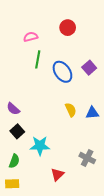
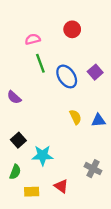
green line: (38, 59) -> (40, 63), turned -30
purple semicircle: (13, 109) -> (14, 97), moved
red triangle: (57, 174) -> (61, 186), turned -40
yellow rectangle: (12, 184) -> (32, 192), moved

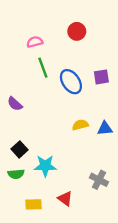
purple square: (95, 72) -> (101, 77), turned 32
yellow semicircle: (75, 117) -> (80, 125), turned -80
green semicircle: (15, 172) -> (16, 174), moved, turned 64

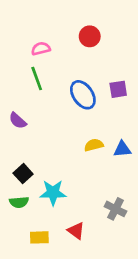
green line: (43, 68) -> (37, 78), moved

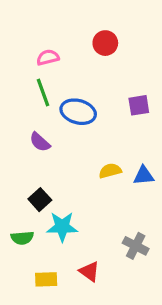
blue ellipse: (83, 95) -> (78, 112), moved, turned -40
purple semicircle: (18, 121) -> (40, 142), moved
black square: (23, 174) -> (40, 200), moved

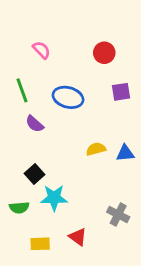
red circle: (105, 43) -> (104, 53), moved
pink semicircle: (48, 57) -> (42, 50), turned 60
green line: (43, 93) -> (22, 90), moved

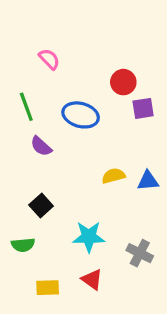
red circle: (104, 53) -> (123, 82), moved
cyan star: (54, 198) -> (89, 237), moved

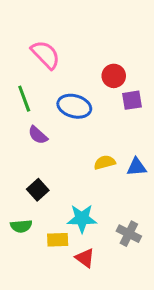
pink semicircle: (49, 59) -> (45, 55), size x1.5
yellow rectangle: (48, 288) -> (58, 240), moved

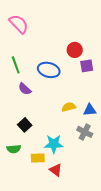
pink semicircle: (45, 55) -> (19, 24), moved
gray cross: (129, 234) -> (85, 132), moved

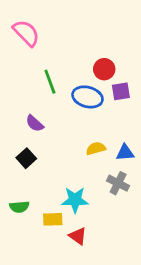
green line: (16, 65) -> (50, 82), moved
blue ellipse: (49, 70) -> (87, 97), moved
black square: (25, 125) -> (26, 158), moved

